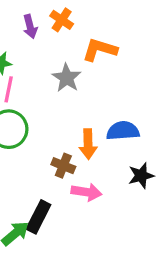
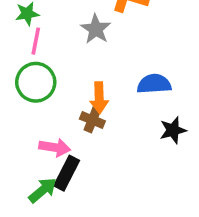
orange arrow: (88, 144) -> (99, 98), moved
pink arrow: (86, 192) -> (55, 147), moved

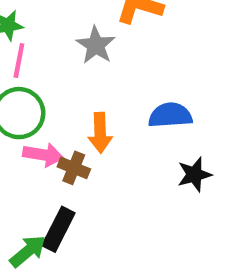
brown cross: (92, 120) -> (74, 168), moved
pink arrow: (55, 147) -> (43, 155), moved

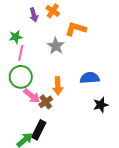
pink arrow: (43, 155) -> (32, 96), turned 30
brown cross: (74, 168) -> (46, 102), turned 32

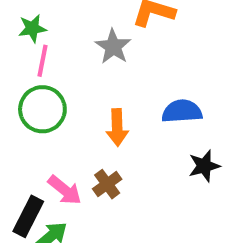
pink arrow: (32, 96) -> (65, 190), moved
brown cross: (46, 102) -> (107, 184), moved
black rectangle: (39, 130) -> (28, 216), moved

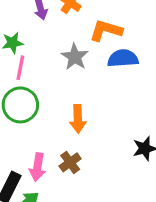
blue semicircle: (182, 111) -> (123, 58), moved
pink arrow: (65, 190) -> (37, 167), turned 60

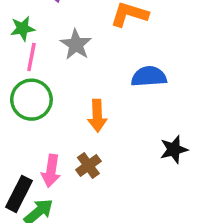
gray star: (75, 57) -> (76, 45), moved
blue semicircle: (123, 58) -> (149, 77), moved

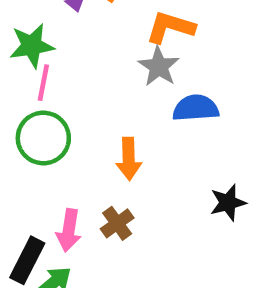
green star: (23, 29) -> (32, 46), size x1.4
gray star: (76, 45) -> (159, 66), moved

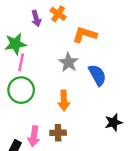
gray star: (159, 66) -> (68, 62), moved
blue semicircle: (196, 108) -> (97, 75), turned 65
brown cross: (117, 223) -> (58, 133), turned 35

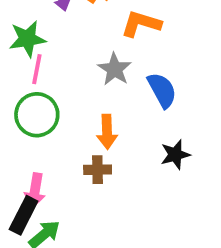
black star: (114, 122) -> (175, 155), moved
brown cross: (58, 133) -> (98, 170), moved
pink arrow: (34, 136) -> (35, 191), moved

